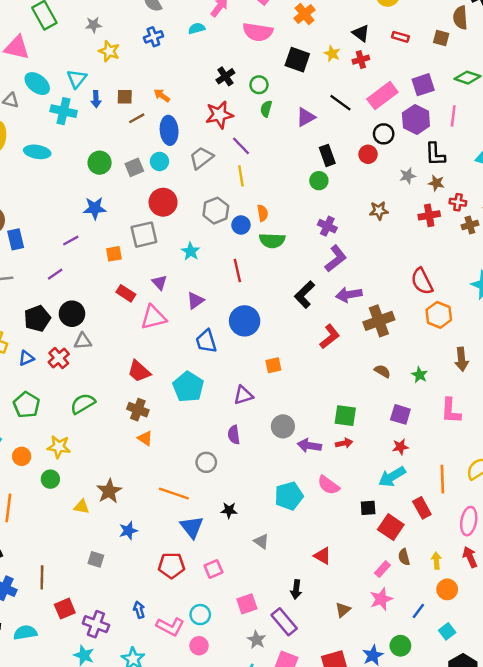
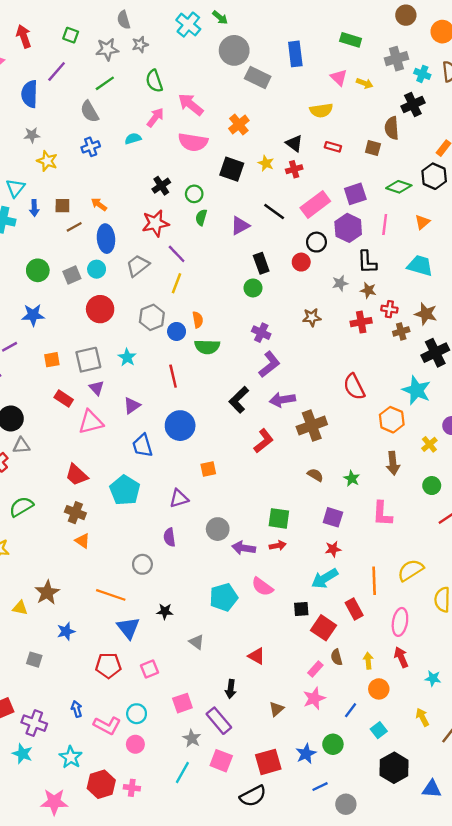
yellow line: (241, 176) -> (177, 283), turned 30
gray square: (144, 235) -> (88, 360), moved
orange hexagon: (439, 315) -> (392, 420), moved

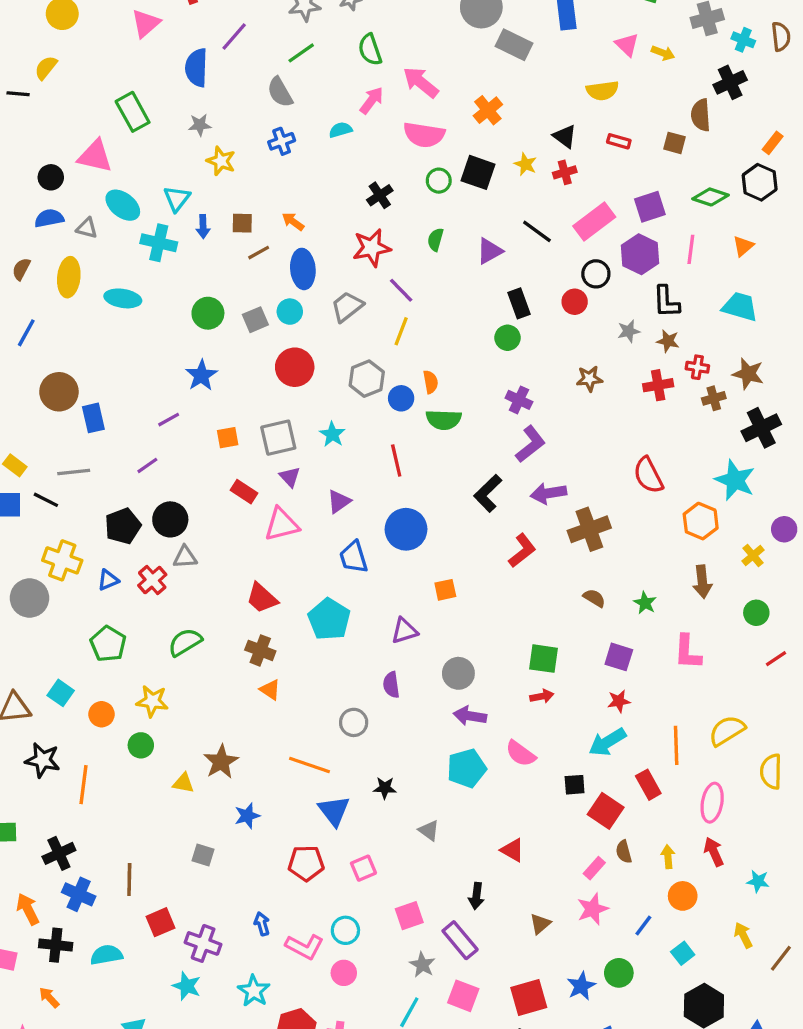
green circle: (194, 194) -> (439, 181), moved
blue star: (33, 315) -> (201, 375), turned -30
purple arrow: (244, 548) -> (470, 716), moved

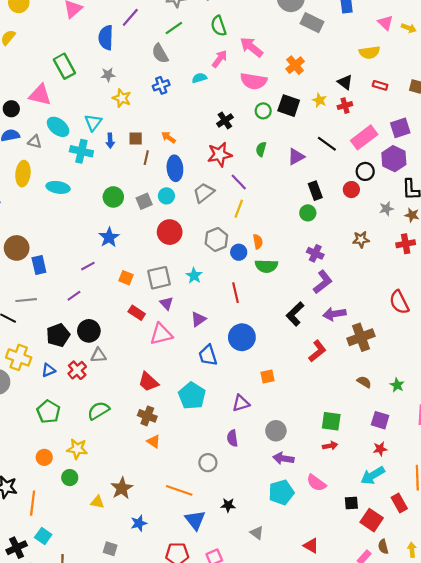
brown line: (259, 253) -> (146, 158), turned -48
orange square: (228, 438) -> (126, 278), turned 32
cyan square: (61, 693) -> (43, 536), moved

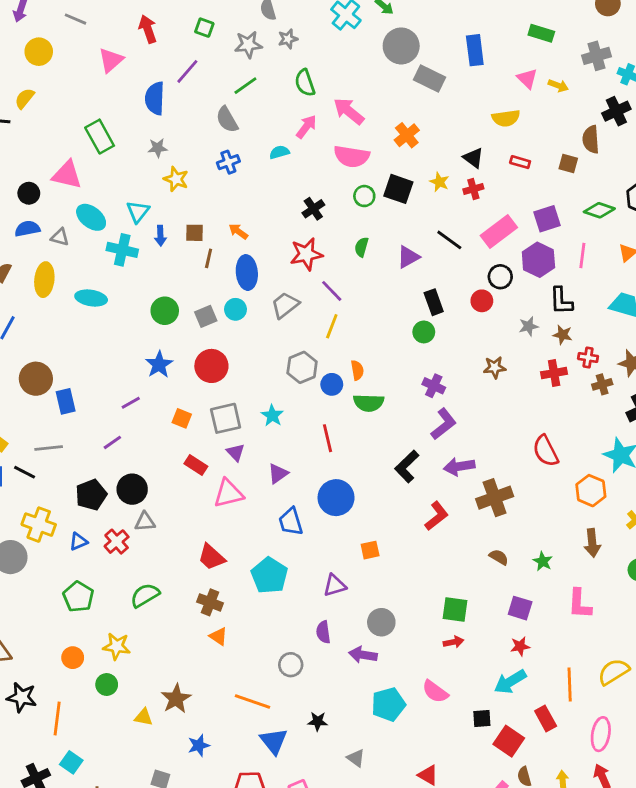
red circle: (170, 232) -> (211, 366), moved
purple arrow: (283, 458) -> (363, 655), moved

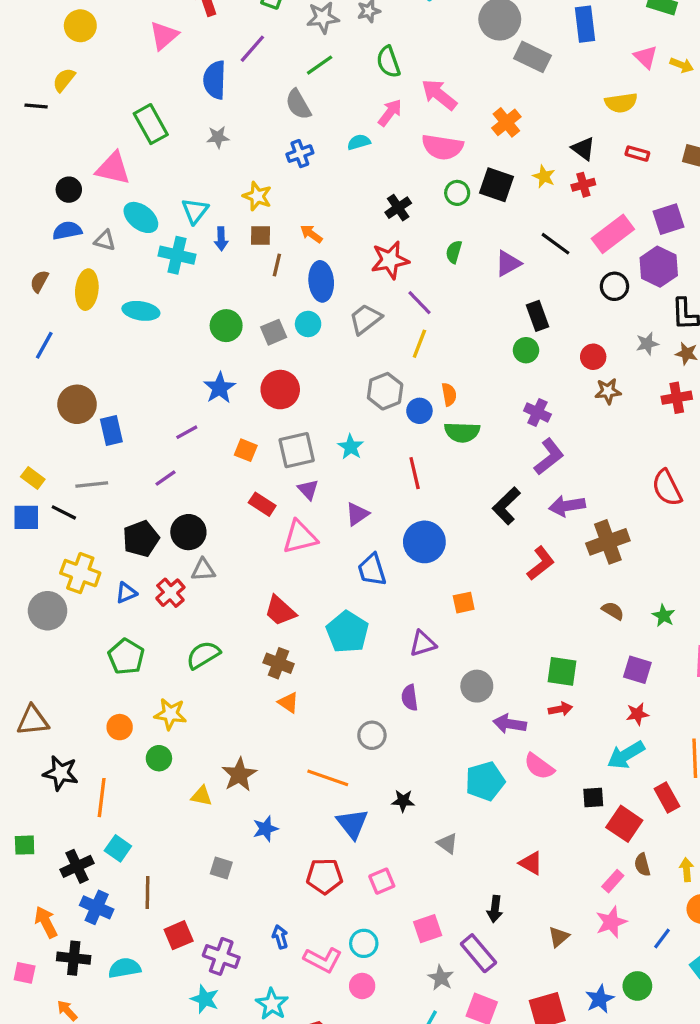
yellow star: (176, 179) -> (257, 196), moved
red circle: (482, 301) -> (593, 357), moved
purple arrow: (363, 655) -> (510, 724), moved

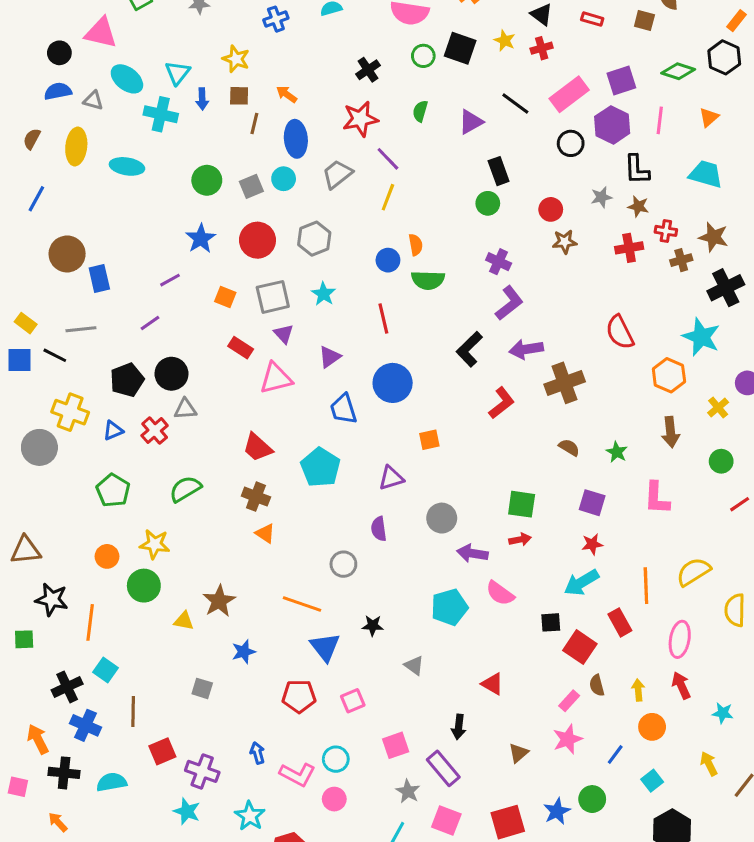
gray hexagon: (385, 391) -> (314, 239), moved
green circle: (159, 758) -> (144, 586), size x1.4
green square: (25, 845) -> (24, 639), moved

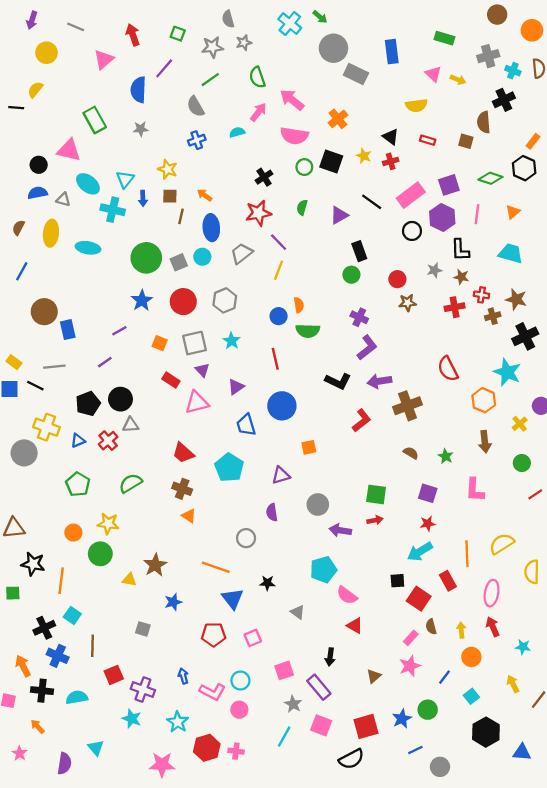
green circle: (207, 180) -> (146, 258), size x1.4
black L-shape: (469, 349) -> (338, 381), turned -110
pink semicircle: (500, 593) -> (347, 595), moved

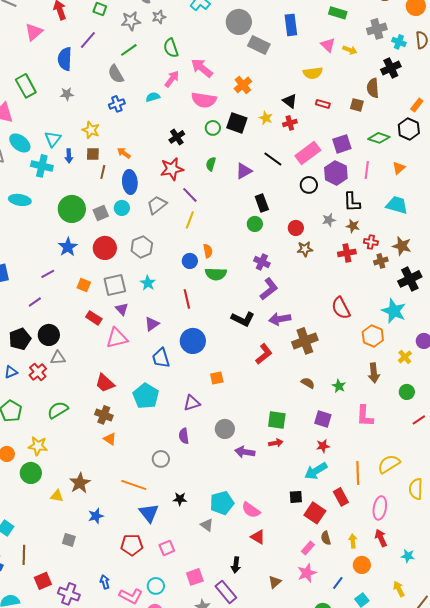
cyan pentagon: (323, 570) -> (222, 503), moved

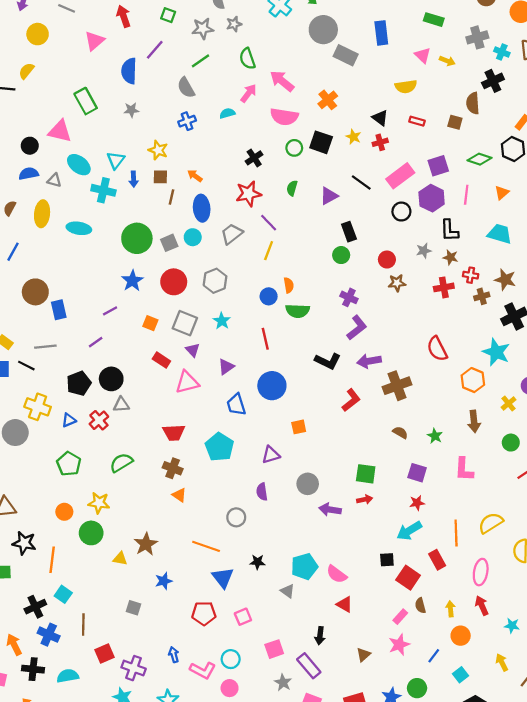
gray square: (115, 285) -> (185, 323), turned 35
red trapezoid: (105, 383) -> (174, 433), turned -45

